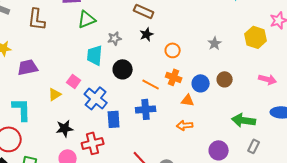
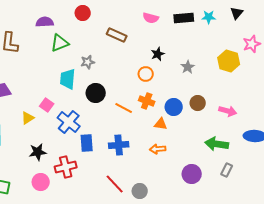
black star: (147, 34) -> (158, 54), moved
pink arrow: (268, 79) -> (228, 111), moved
blue cross: (146, 109) -> (119, 145), moved

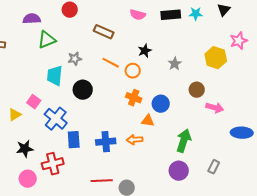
brown circle: (198, 103) -> (197, 90), moved
orange line: (124, 108) -> (111, 63), moved
green arrow: (217, 144) -> (184, 141), moved, turned 100
orange arrow: (158, 149) -> (135, 140), moved
red line: (115, 184) -> (102, 181), turned -50

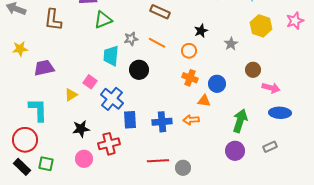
yellow hexagon: (216, 58) -> (261, 26), moved
orange line: (111, 63) -> (157, 43), moved
blue ellipse: (242, 133) -> (280, 113), moved
gray rectangle: (214, 167) -> (270, 147), turned 40

